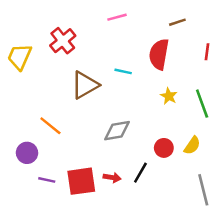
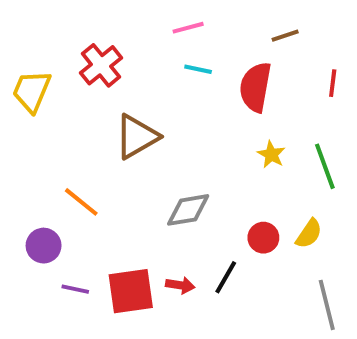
cyan line: (123, 71) -> (198, 69), moved

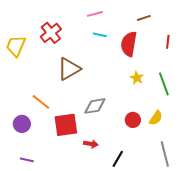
black line: (226, 277) -> (118, 159), moved
purple line: (75, 289) -> (27, 160), moved
red square: (131, 291) -> (66, 125), moved

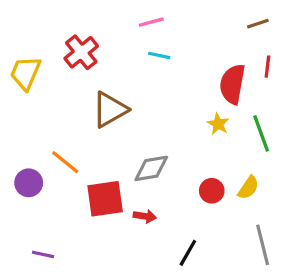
brown line: (144, 18) -> (258, 24), moved
red semicircle: (129, 44) -> (232, 84), moved
purple circle: (22, 124) -> (29, 183), moved
red arrow: (91, 144) -> (145, 216), moved

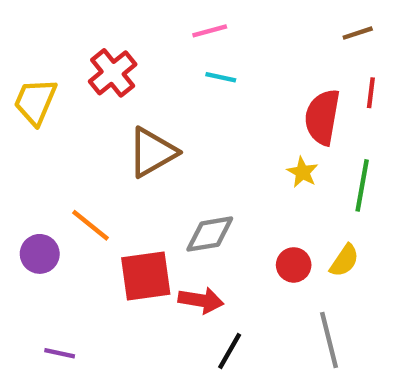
green line: (261, 133) -> (362, 185), turned 30
red arrow: (145, 216) -> (201, 300), size x1.4
gray line: (263, 245) -> (329, 340), moved
black line: (188, 253) -> (230, 351), moved

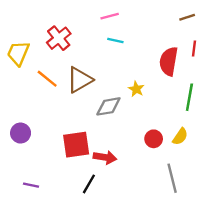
yellow star: (302, 172) -> (136, 89), moved
orange line: (91, 225) -> (47, 79), moved
gray diamond: (210, 234) -> (108, 106), moved
black line: (230, 351) -> (89, 184), moved

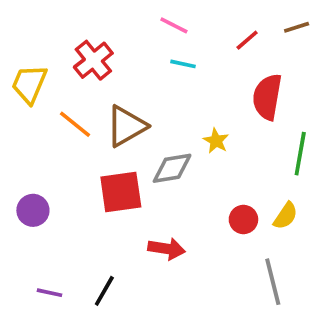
pink line: (110, 16) -> (174, 25), turned 42
red line: (194, 49) -> (247, 40), moved, turned 42
red square: (76, 145) -> (121, 192), moved
black line: (89, 184) -> (104, 291), moved

